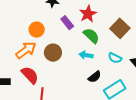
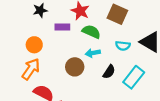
purple rectangle: (67, 23) -> (62, 27), turned -32
brown circle: (53, 53) -> (75, 67), moved

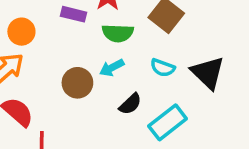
green semicircle: (91, 32) -> (118, 33), turned 144
cyan arrow: (93, 53) -> (112, 68), turned -32

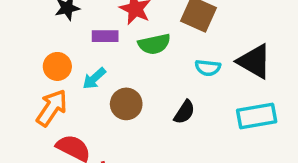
cyan arrow: (112, 68) -> (94, 78), moved
cyan rectangle: (168, 122) -> (257, 116), moved, turned 42

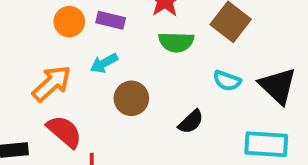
purple rectangle: (105, 36) -> (111, 20), moved
orange circle: (57, 66) -> (69, 22), moved

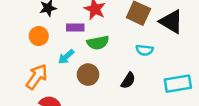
purple rectangle: (111, 20) -> (75, 27), moved
green semicircle: (176, 42) -> (98, 43), moved
black triangle: (278, 86) -> (171, 22), moved

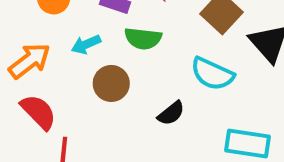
cyan semicircle: (145, 50) -> (212, 74), size x1.5

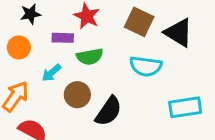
black semicircle: (171, 113) -> (109, 111), moved, size x1.5

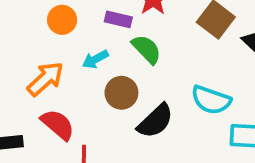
green semicircle: (90, 57) -> (147, 49), turned -135
cyan semicircle: (146, 66) -> (211, 100), moved

